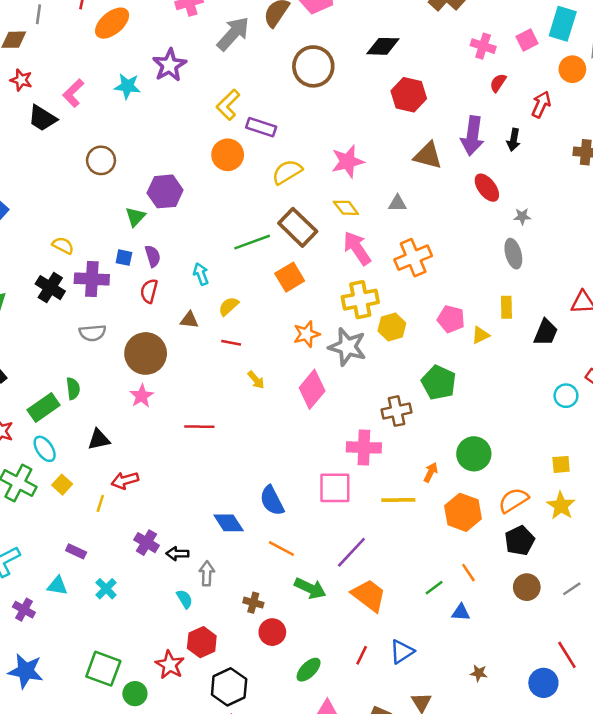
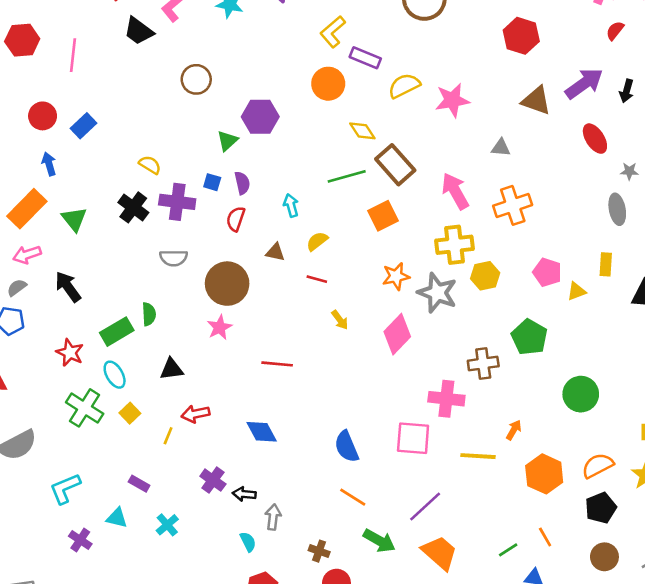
purple arrow: (472, 136) -> (584, 84), turned -138
yellow semicircle: (287, 172) -> (404, 86), moved
yellow diamond: (346, 208) -> (362, 131), moved
green circle: (474, 454) -> (581, 394), moved
blue diamond: (229, 523) -> (262, 432), moved

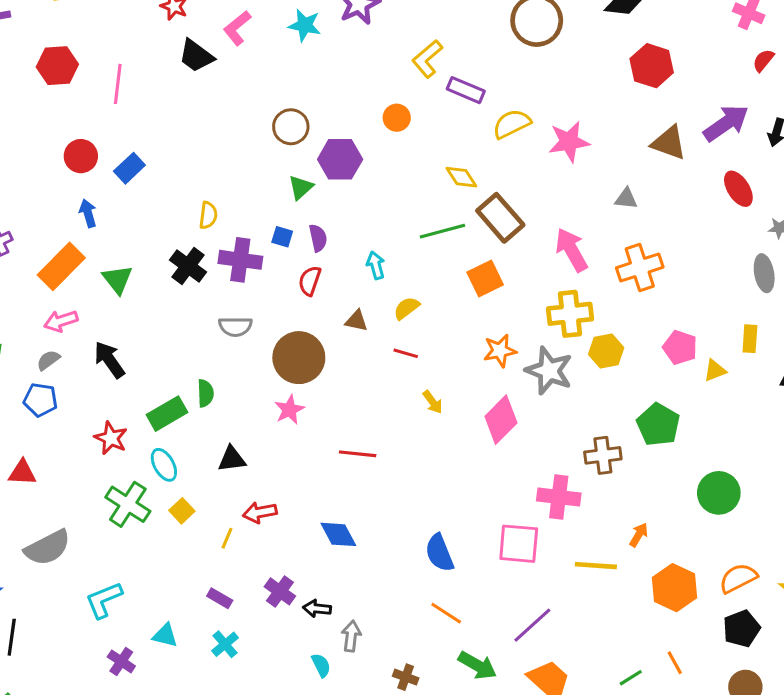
brown circle: (196, 79) -> (291, 127), moved
orange circle: (328, 84) -> (397, 118), moved, size x0.7
yellow semicircle: (150, 165) -> (208, 215), turned 65
purple rectangle: (139, 484) -> (220, 598), moved

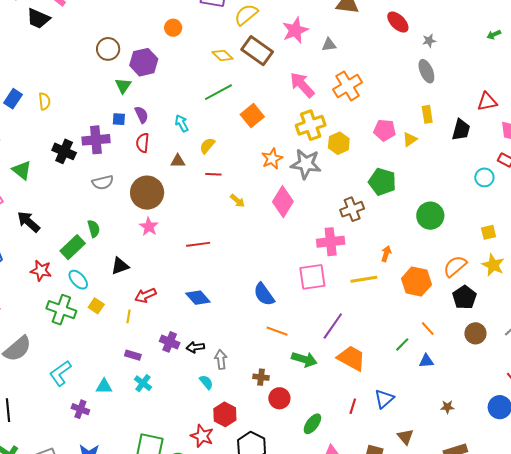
pink star: (569, 142) -> (295, 30), moved
yellow semicircle: (208, 215) -> (44, 101), moved
brown rectangle: (500, 218) -> (257, 51), moved

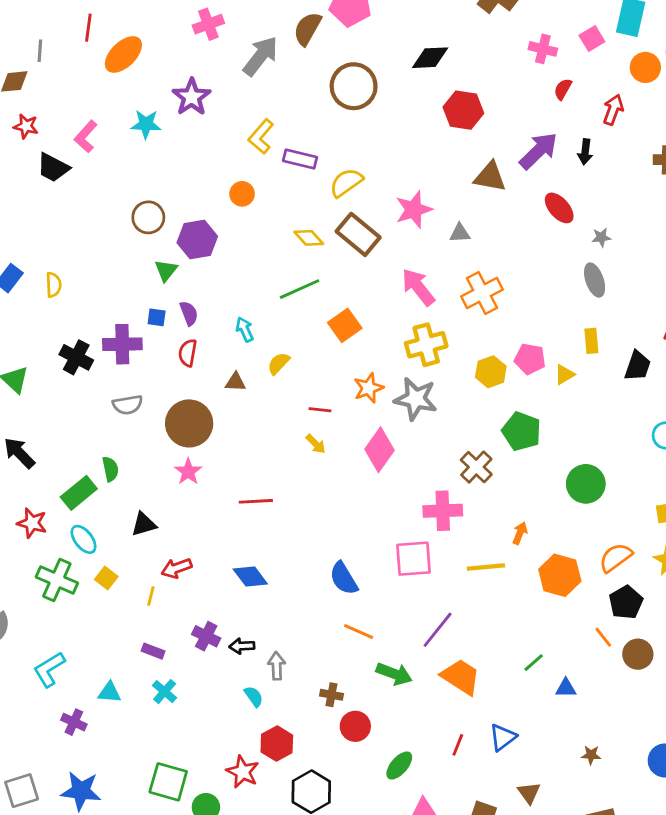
yellow hexagon: (339, 143) -> (491, 372), moved
red line: (213, 174) -> (320, 410), moved
brown cross: (352, 209) -> (476, 467), turned -30
orange line: (428, 329) -> (603, 637), moved

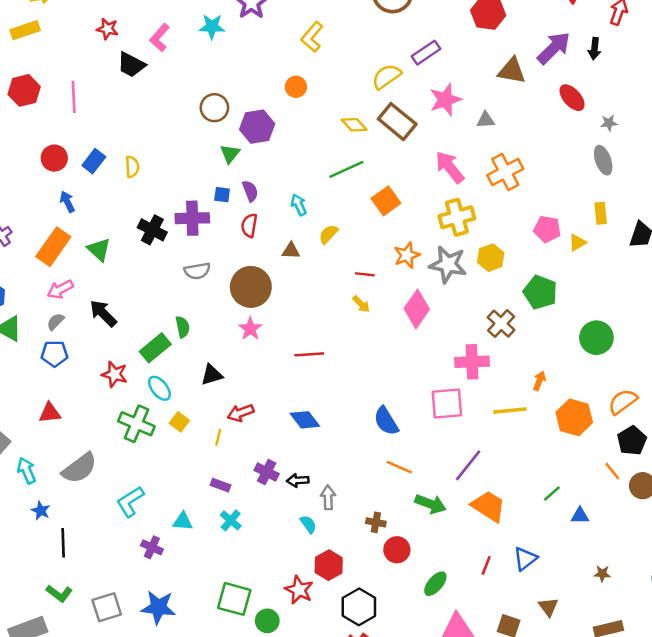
purple rectangle: (300, 159) -> (426, 53), moved, turned -48
yellow hexagon: (491, 372) -> (491, 258), moved

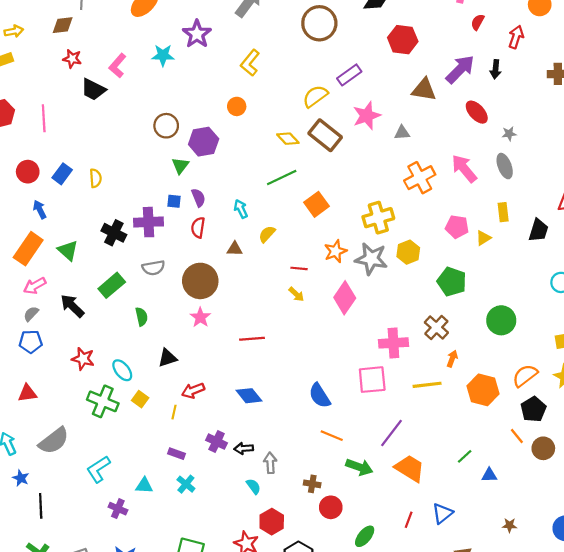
pink arrow: (450, 167) -> (464, 168), moved
brown cross: (501, 324) -> (436, 327), moved
green rectangle: (155, 348) -> (112, 285), moved

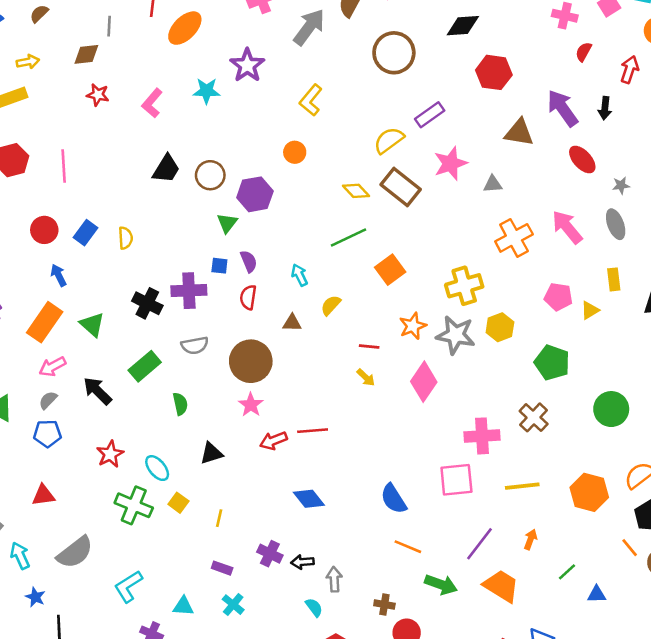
purple arrow: (460, 69) -> (563, 108), turned -80
black trapezoid: (93, 90) -> (166, 169), moved, turned -85
red star: (83, 359) -> (110, 454), turned 30
orange arrow: (452, 359) -> (531, 539), moved
red arrow: (193, 391) -> (273, 441), moved

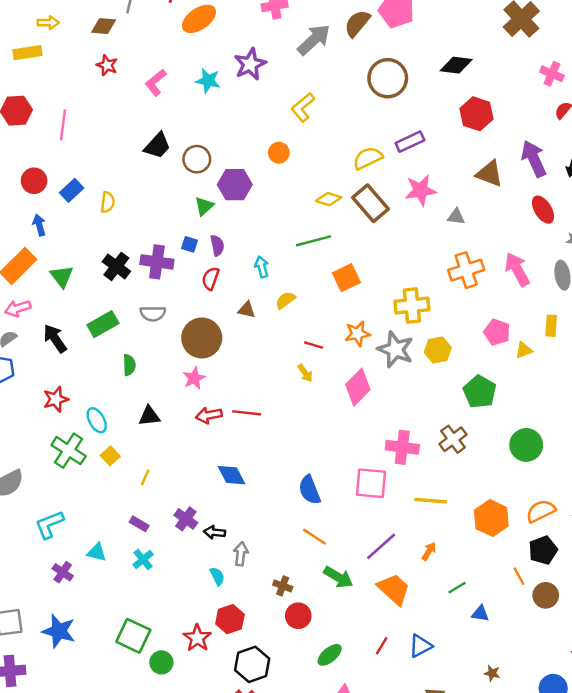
yellow diamond: (356, 191) -> (329, 199), turned -40

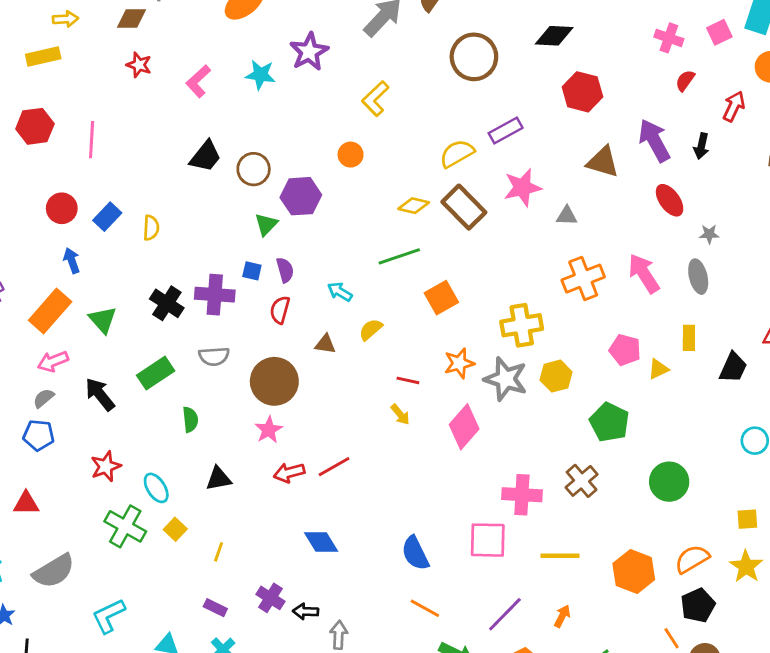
cyan arrow: (262, 267) -> (340, 292), turned -40
red line: (247, 413) -> (334, 467), turned -32

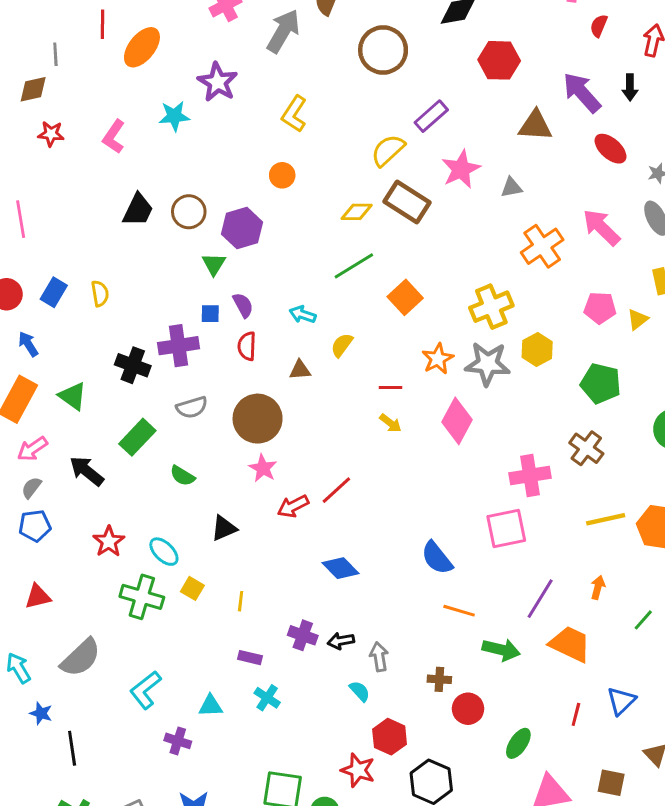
green semicircle: (190, 420) -> (182, 476), turned 140
yellow line: (560, 556) -> (606, 519), moved

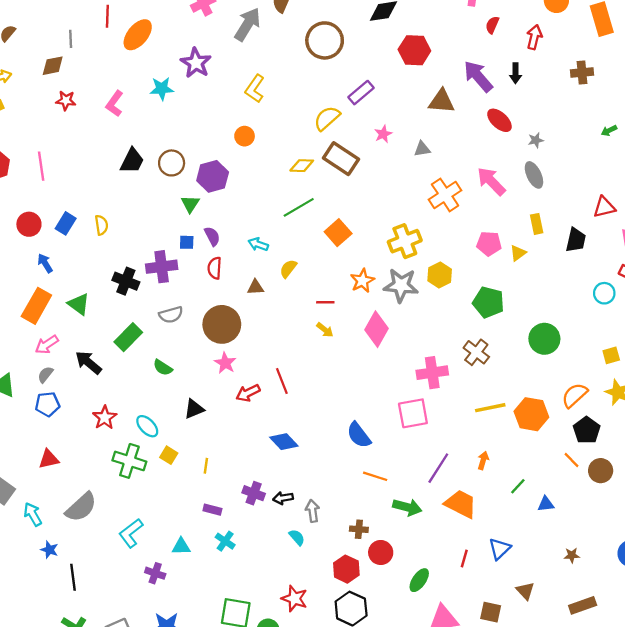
pink star: (461, 169) -> (383, 134), size x0.6
red line: (336, 490) -> (282, 381), turned -70
red hexagon: (390, 737) -> (346, 569), moved

